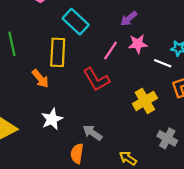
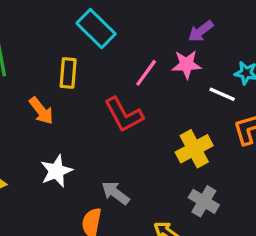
purple arrow: (129, 19) -> (201, 31), moved
yellow rectangle: (58, 52) -> (68, 73), size x0.7
gray cross: (167, 138) -> (204, 201), moved

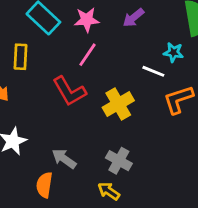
pink star: (187, 64) -> (87, 20), moved
yellow cross: (194, 149) -> (118, 104), moved
gray cross: (204, 201) -> (119, 161), moved

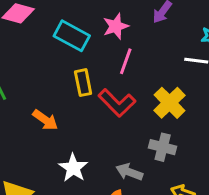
yellow rectangle: (21, 57) -> (83, 83), moved
gray cross: (119, 161) -> (163, 147), moved

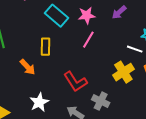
yellow rectangle: (83, 83) -> (46, 47), moved
red L-shape: (117, 103) -> (75, 82), moved
yellow cross: (170, 103) -> (123, 72), moved

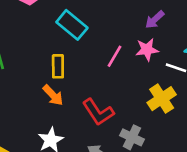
pink star: (87, 15) -> (147, 50), moved
orange arrow: (28, 67) -> (53, 95), moved

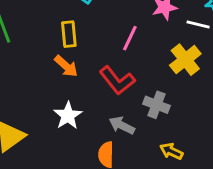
pink line: (115, 56) -> (130, 38), moved

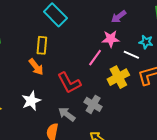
pink line: (130, 38) -> (95, 58), moved

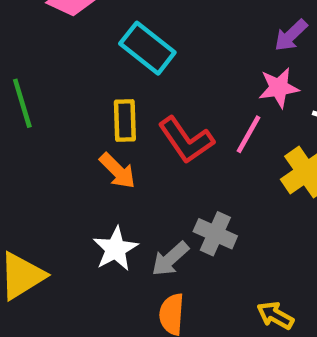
red L-shape: (69, 83) -> (186, 140), moved
gray cross: (93, 104) -> (215, 234), moved
gray arrow: (67, 114) -> (170, 259), moved, turned -72

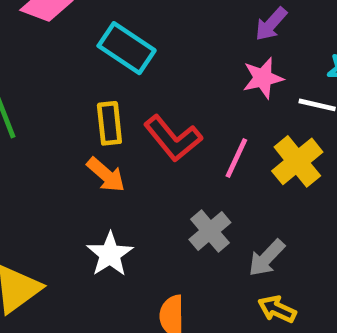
pink line: (249, 134) -> (236, 158), moved
gray cross: (215, 234) -> (210, 231), turned 30
gray arrow: (170, 259) -> (267, 258), moved

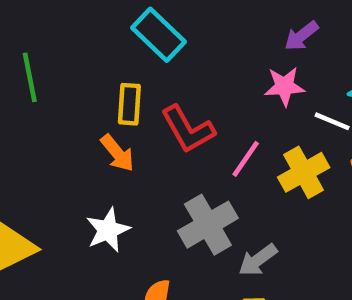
gray cross: (210, 231) -> (208, 225), size x1.4

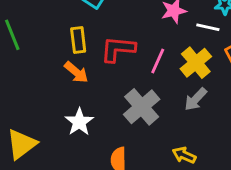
red L-shape: (188, 129) -> (118, 49), turned 135
gray arrow: (258, 260) -> (196, 99), moved

